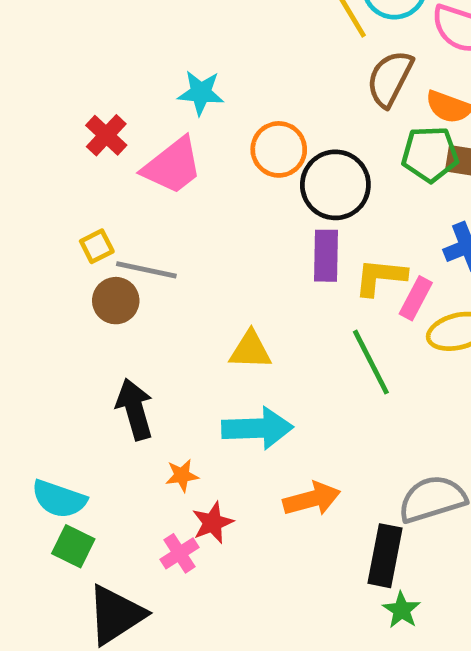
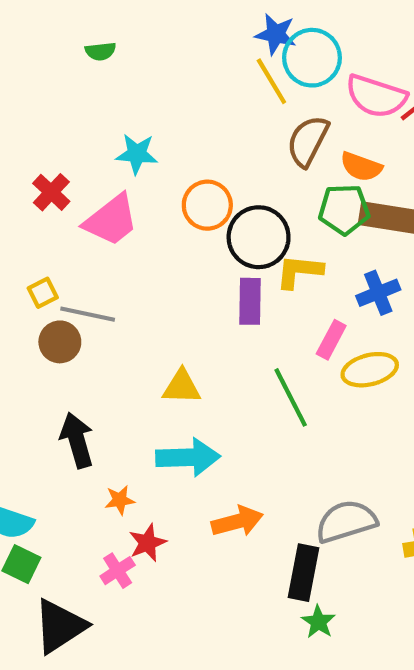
yellow L-shape: (380, 277) -> (299, 271), moved

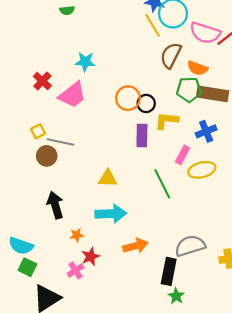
orange circle: (207, 205) -> (128, 98), moved
black circle: (259, 237) -> (146, 103), size x0.6

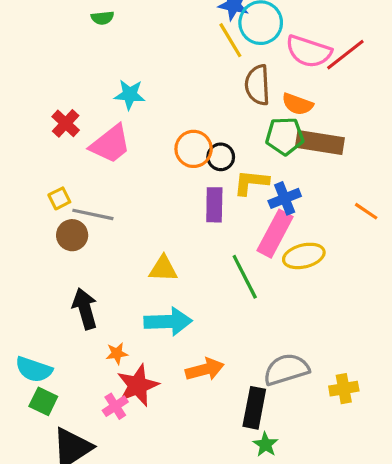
brown semicircle: (171, 55) -> (257, 85), turned -30
blue cross: (206, 131) -> (285, 198), moved
pink rectangle: (183, 155) -> (275, 234), size x1.6
red star: (91, 257) -> (138, 385), size x1.5

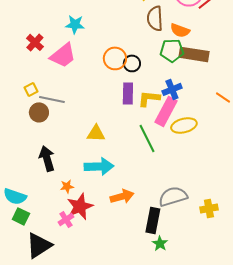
yellow L-shape: (251, 182) -> (149, 98), moved

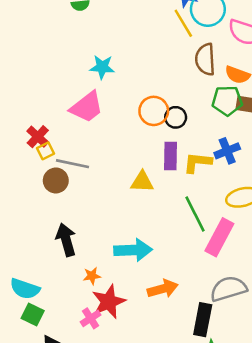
red cross: (35, 42) -> (38, 137), moved
pink rectangle: (166, 111) -> (219, 237), moved
yellow triangle: (96, 133) -> (142, 182), moved

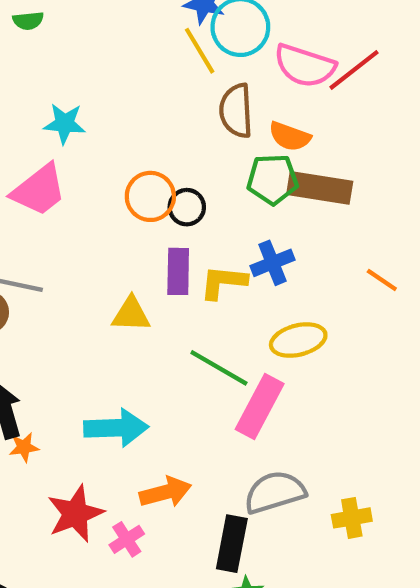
green line: (195, 214) -> (219, 368), turned -33
orange star: (92, 276) -> (24, 447), moved
pink cross: (91, 318) -> (127, 539), moved

